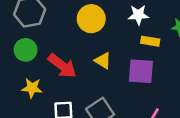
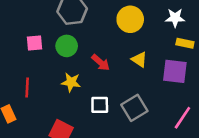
red arrow: (62, 66) -> (101, 63), size x0.7

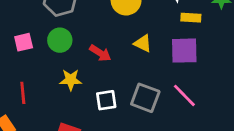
gray square: (134, 108) -> (145, 98), turned -30
pink line: (182, 118) -> (184, 95), moved, turned -70

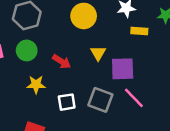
yellow triangle: (143, 43) -> (98, 53), turned 35
purple square: (184, 51) -> (123, 69), moved

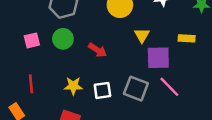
yellow rectangle: (139, 31) -> (187, 38), moved
yellow triangle: (98, 53) -> (142, 35), moved
yellow star: (36, 85) -> (73, 86), moved

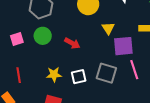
pink line: (169, 87) -> (134, 70), turned 30

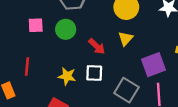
yellow triangle: (108, 28) -> (126, 39), moved
purple square: (123, 46) -> (153, 65), turned -30
white square: (79, 77) -> (94, 73), moved

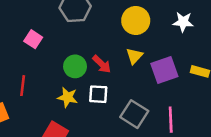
pink square: (36, 25) -> (33, 39), turned 35
green circle: (66, 29) -> (75, 66), moved
purple square: (153, 65) -> (164, 70), moved

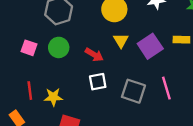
green circle: (75, 66) -> (59, 47), moved
yellow star: (68, 97) -> (53, 97), moved

